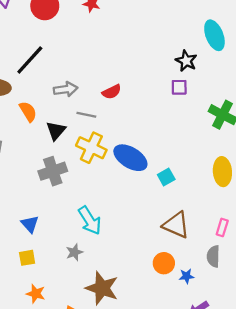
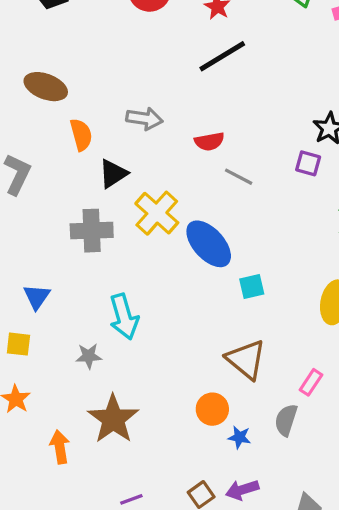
black line: (30, 60) -> (222, 56), moved
gray line: (86, 115) -> (239, 177), moved

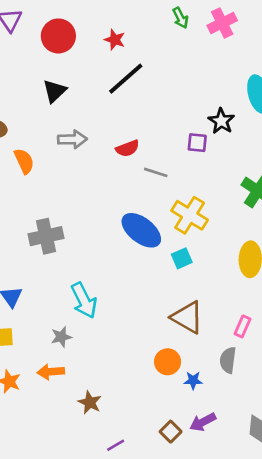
purple square: (308, 163) -> (197, 143), moved
black triangle: (113, 174) -> (55, 91), moved
yellow cross: (157, 213) -> (190, 215), moved
brown star: (113, 419) -> (90, 402), moved, size x0.6
orange arrow: (60, 447) -> (51, 372), moved, turned -75

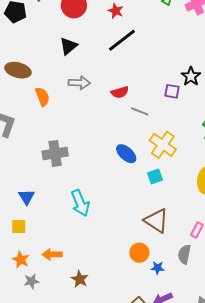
blue ellipse: (141, 230) -> (126, 154), size x0.7
gray star: (61, 337) -> (31, 281), moved

